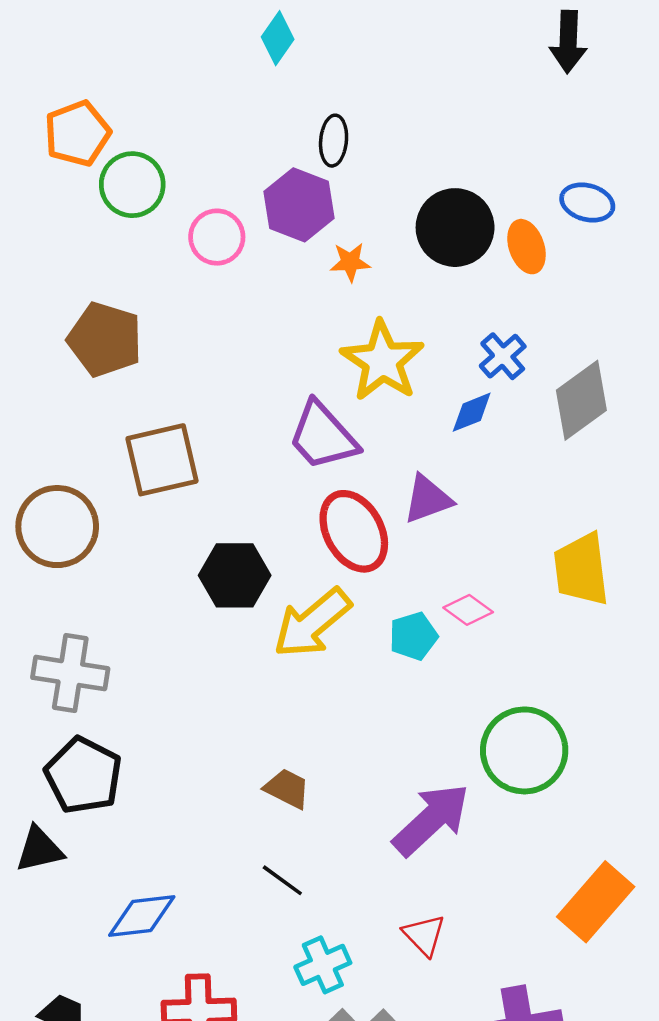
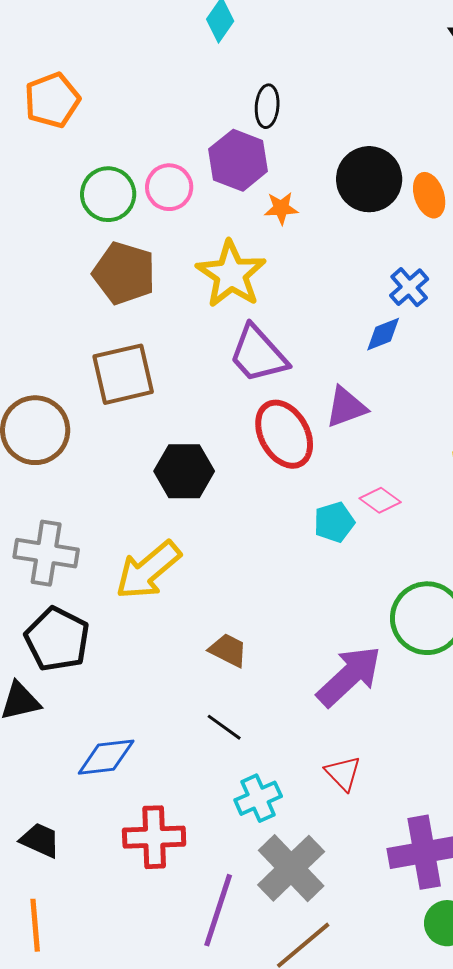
green circle: (132, 185) -> (108, 194), moved
brown pentagon: (105, 339) -> (124, 273), moved
yellow star: (382, 361) -> (231, 274), moved
yellow arrow: (312, 623) -> (148, 570), moved

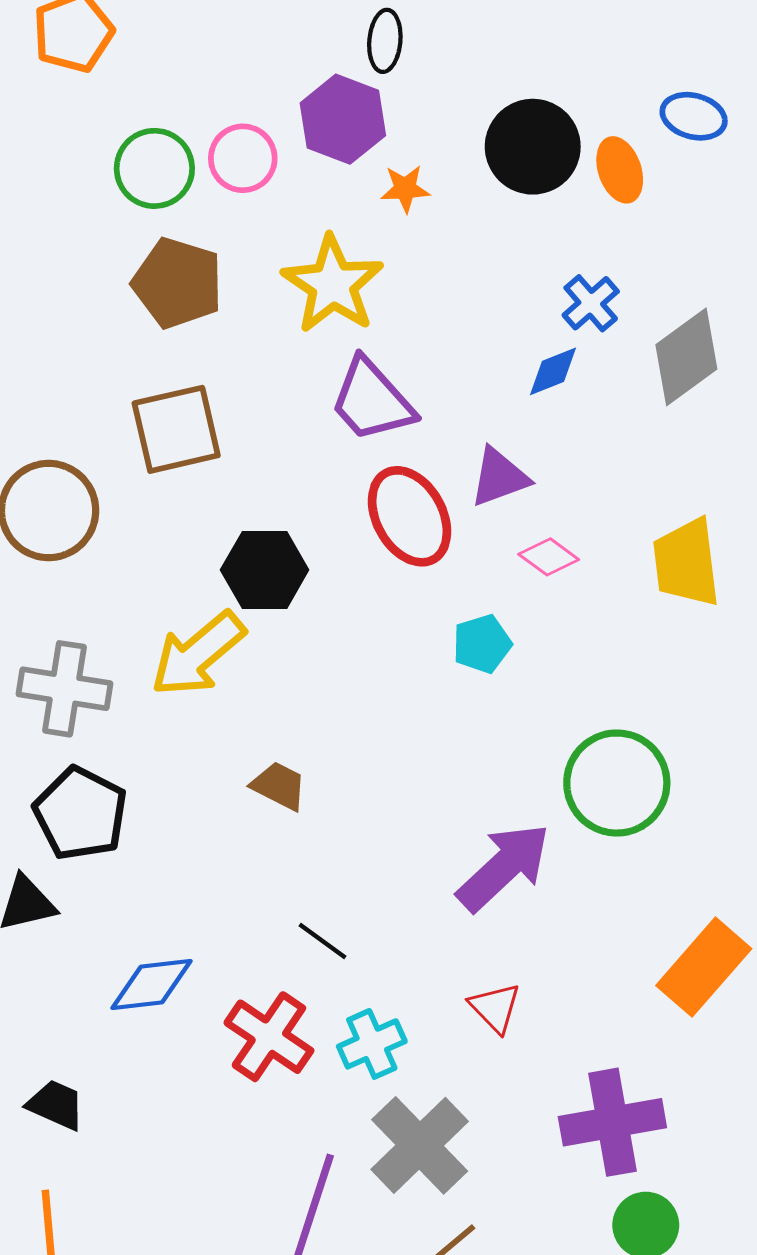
pink diamond: (380, 500) -> (549, 557), moved
yellow arrow: (148, 570) -> (198, 654), moved
brown trapezoid: (228, 650) -> (279, 786), moved
red cross: (154, 837) -> (269, 1037), moved, turned 36

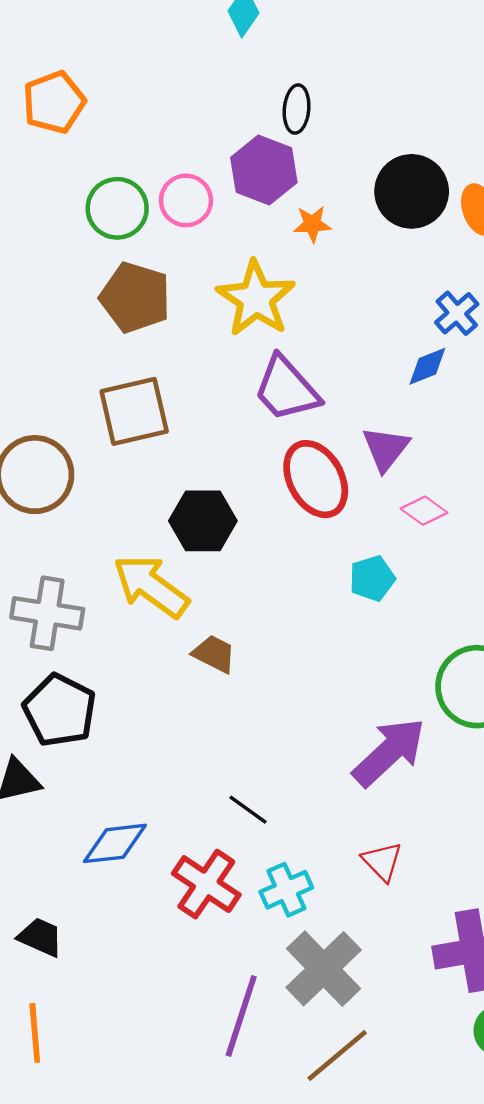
purple triangle: (499, 477) -> (386, 449), turned -32
yellow arrow: (198, 654) -> (151, 586), turned 76
brown trapezoid: (279, 786) -> (214, 654), moved

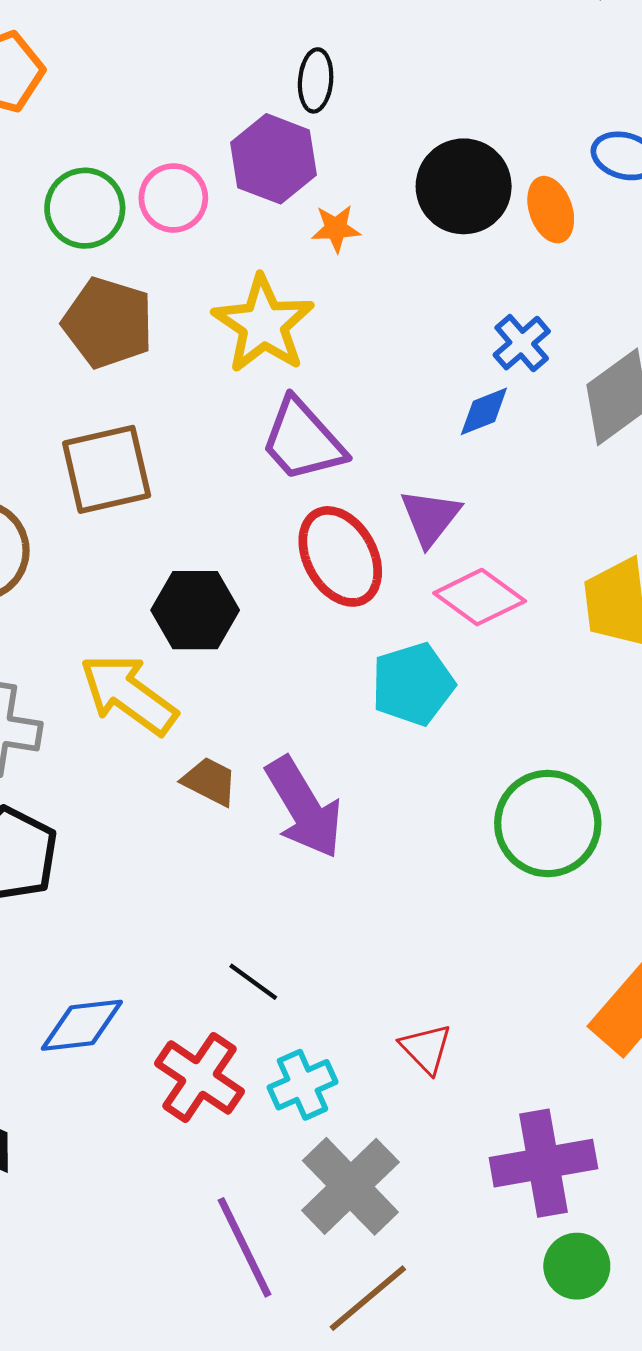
pink diamond: (424, 511) -> (480, 597), size x1.5
cyan pentagon: (372, 578) -> (413, 684), size x1.4
purple arrow: (389, 752) -> (304, 808), moved, turned 102
purple line: (241, 1016) -> (244, 1247), turned -44

